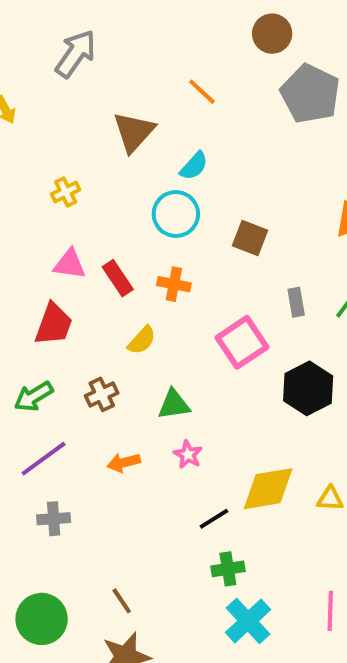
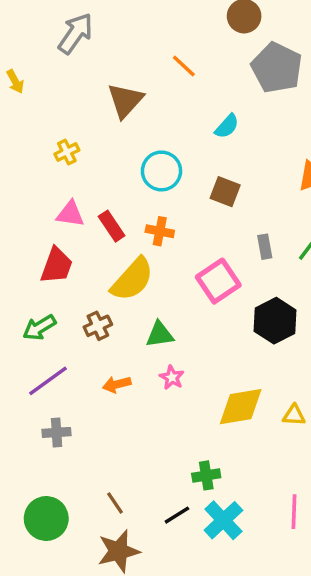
cyan semicircle: (194, 166) -> (227, 126), moved
yellow semicircle: (142, 340) -> (132, 279), size x1.8
black line: (214, 519) -> (177, 515), moved

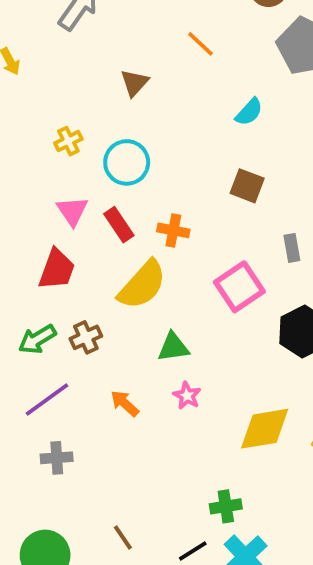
brown triangle: (125, 100) -> (134, 83), size x0.7
cyan circle: (161, 171) -> (127, 162), moved
pink triangle: (70, 214) -> (72, 211), turned 48
brown cross: (98, 326) -> (86, 337), moved
orange arrow: (117, 384) -> (125, 403), turned 56

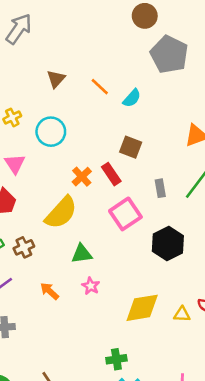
orange line: (201, 44) -> (100, 87), moved
red rectangle: (119, 225) -> (111, 174), moved
orange cross: (173, 230) -> (82, 177), turned 36

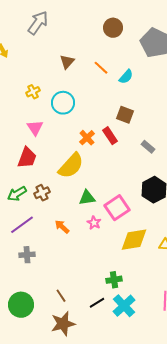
brown circle: (145, 16) -> (113, 28), moved
gray rectangle: (160, 188) -> (148, 147), turned -40
pink square: (125, 214) -> (117, 208), moved

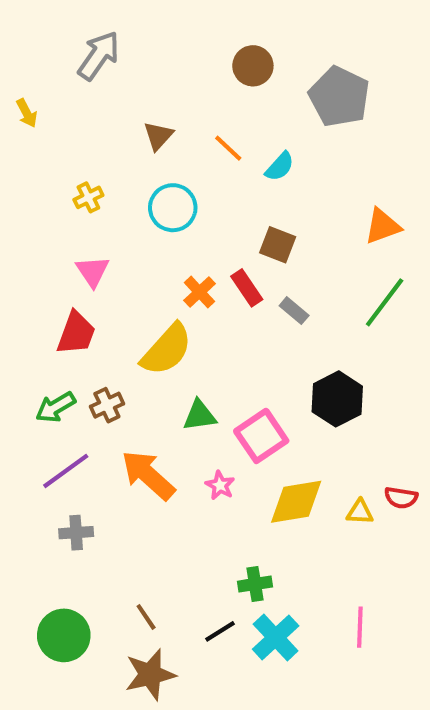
cyan circle: (63, 103) -> (173, 208), moved
gray rectangle: (148, 147) -> (294, 311), moved
pink star: (94, 223) -> (220, 485), moved
orange arrow: (62, 227) -> (148, 475), size x1.8

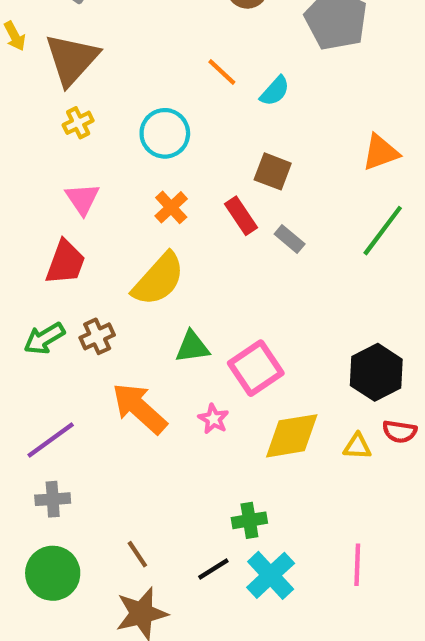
brown triangle: (158, 136) -> (72, 59), moved, size x1.8
orange cross: (199, 292) -> (171, 207), moved
black hexagon: (337, 399) -> (376, 372), moved
purple line: (66, 471) -> (51, 440), moved
gray cross: (76, 533) -> (53, 499), moved

